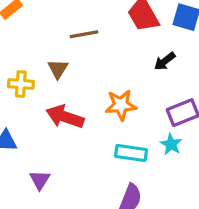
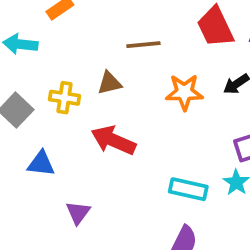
brown triangle: (58, 69) -> (109, 83), turned 40
orange star: (121, 105) -> (184, 92), moved

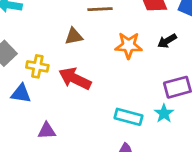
yellow cross: (64, 98) -> (37, 66), moved
purple triangle: (78, 213) -> (47, 131), turned 48

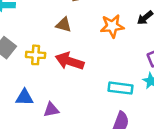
brown triangle: (74, 36) -> (64, 25), turned 35
blue triangle: (21, 94) -> (25, 97), moved

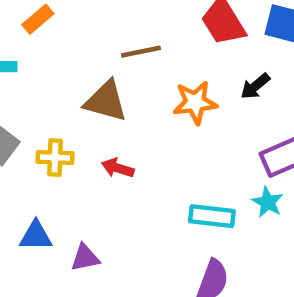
brown triangle: (64, 25) -> (106, 101), size x1.5
red arrow: (70, 61) -> (118, 168), size x0.6

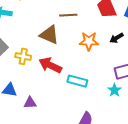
red arrow: (118, 168) -> (50, 65), size x1.6
cyan rectangle: (212, 216) -> (77, 81), moved

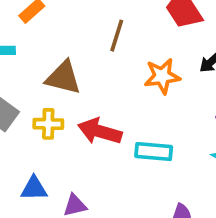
brown line: (68, 15) -> (117, 36), turned -60
brown triangle: (49, 35) -> (63, 78), moved

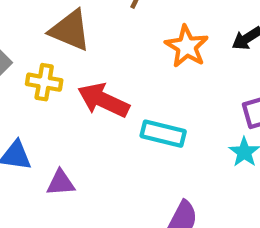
orange star: (162, 76) -> (187, 46), turned 30

